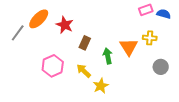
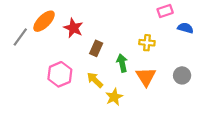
blue semicircle: (164, 14) -> (185, 28), moved
yellow cross: (150, 38) -> (147, 43), moved
orange triangle: (129, 47) -> (146, 77), moved

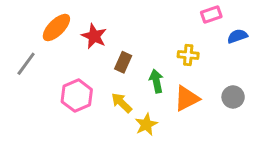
blue semicircle: (185, 28) -> (237, 36), turned -35
gray line: (20, 37) -> (26, 64), moved
orange triangle: (146, 77) -> (187, 98), turned 35

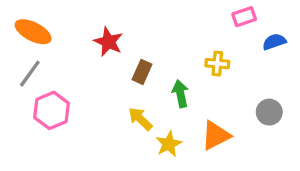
orange ellipse: (56, 28) -> (33, 32), moved, turned 72
pink hexagon: (77, 96) -> (52, 110), moved
orange triangle: (187, 98) -> (216, 136), moved

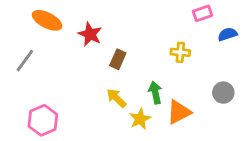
orange ellipse: (33, 32) -> (47, 20), moved
green arrow: (180, 94) -> (155, 93), moved
pink hexagon: (52, 110) -> (43, 120), moved

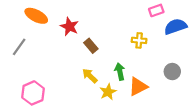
blue semicircle: (227, 34) -> (175, 27), size x1.5
brown rectangle: (118, 59) -> (91, 46), turned -64

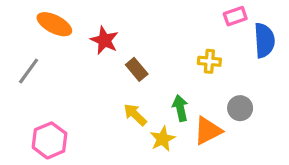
blue semicircle: (175, 27) -> (264, 40), turned 105
gray circle: (172, 72) -> (240, 108), moved

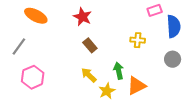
red star: (104, 40) -> (82, 17), moved
gray circle: (240, 108) -> (173, 59), moved
pink hexagon: (50, 140) -> (33, 77), moved

